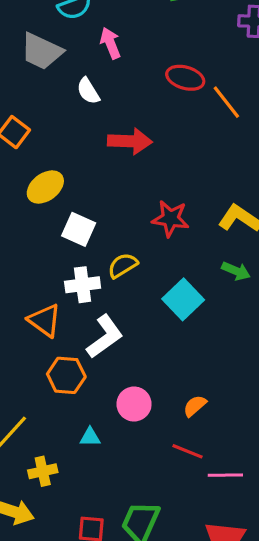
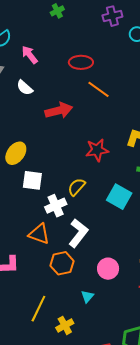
orange line: (226, 102) -> (98, 89), moved
white square: (79, 229) -> (32, 180), moved
cyan triangle: (90, 437) -> (87, 296), turned -32

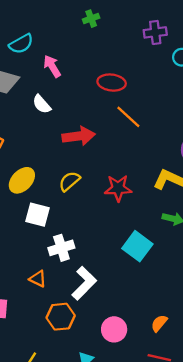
yellow semicircle: (77, 187) -> (69, 181), moved
orange triangle: (39, 234) -> (38, 279), size x0.7

